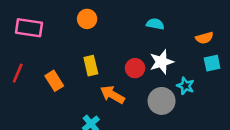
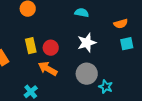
red circle: (135, 68) -> (51, 48), moved
cyan star: (186, 86) -> (106, 87), moved

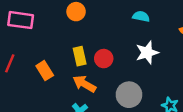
orange arrow: (48, 69) -> (84, 84), moved
gray circle: (87, 74) -> (129, 95), moved

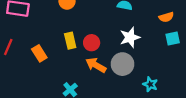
orange arrow: (84, 84) -> (96, 65), moved
gray circle: (129, 95) -> (122, 64), moved

